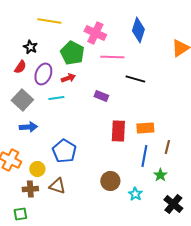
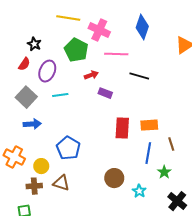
yellow line: (49, 21) -> (68, 18), moved
red arrow: (68, 78) -> (91, 75), moved
brown line: (167, 147) -> (171, 144), turned -32

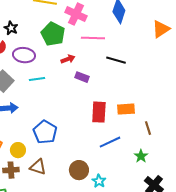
purple ellipse: (47, 71) -> (24, 55), turned 75
blue line: (148, 153) -> (110, 142), moved, turned 55
brown circle: (114, 178) -> (79, 170), moved
cyan star: (139, 191) -> (99, 181), moved

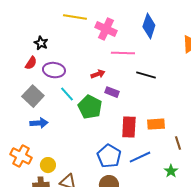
green pentagon: (53, 34) -> (90, 107), moved
cyan line: (37, 79) -> (67, 94), turned 56
blue pentagon: (45, 132) -> (109, 156), moved

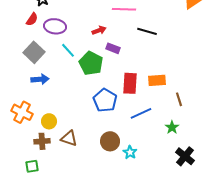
blue pentagon: (109, 156) -> (105, 100), moved

